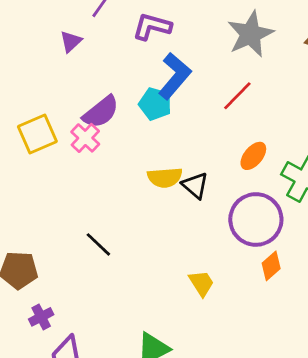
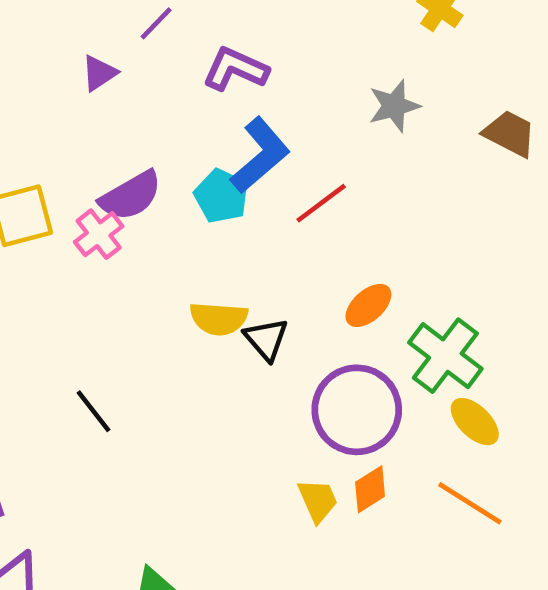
gray star: (250, 34) -> (394, 106), size x0.7
red line: (237, 96) -> (321, 203), moved
yellow trapezoid: (201, 283) -> (318, 500), moved

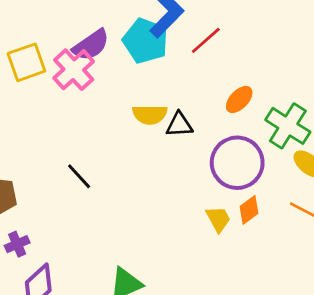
cyan pentagon: (221, 196) -> (146, 41), size x1.4
pink cross: (99, 234) -> (74, 70), size x1.4
black triangle: (266, 339) -> (179, 125), turned -48

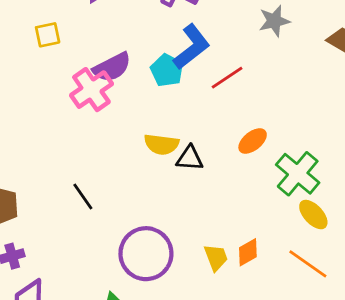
cyan pentagon: (146, 41) -> (167, 70), size x0.7
yellow square: (26, 62) -> (48, 35), moved, size x0.7
purple circle: (237, 163) -> (146, 254), moved

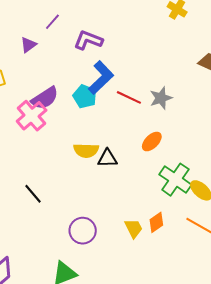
gray star: (274, 21) -> (161, 98), moved
red line: (227, 78) -> (129, 97), turned 65
green cross: (298, 174) -> (175, 180), moved
purple circle: (146, 254) -> (83, 231), size x0.7

